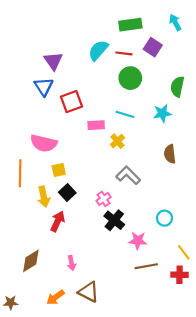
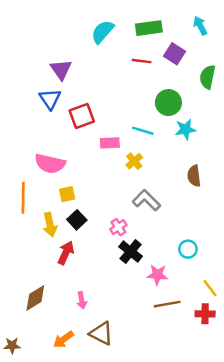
cyan semicircle: (98, 50) -> (102, 32), moved
green circle: (130, 78) -> (168, 103), moved
green semicircle: (177, 87) -> (208, 77), moved

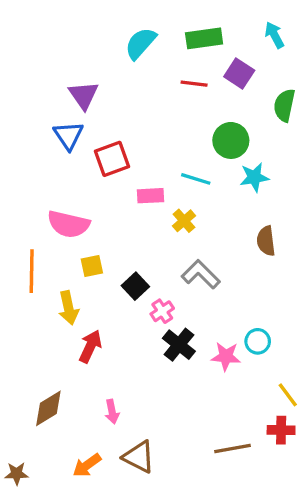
black square: (77, 220) -> (135, 286), moved
pink star: (157, 275) -> (226, 356), moved
brown line: (167, 304) -> (233, 448), moved

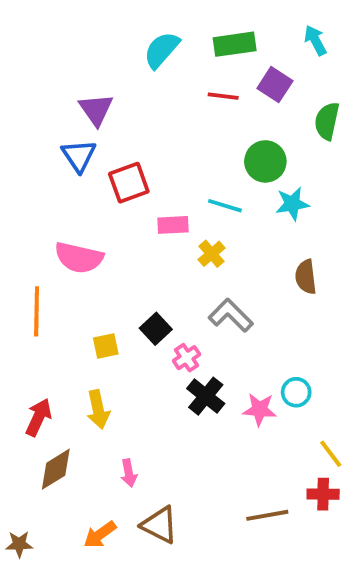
yellow square: (92, 266) -> (106, 346), moved
yellow arrow: (68, 308) -> (98, 410), moved
red arrow: (90, 346) -> (38, 417), moved

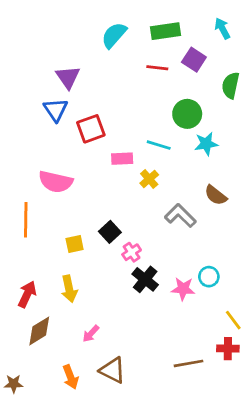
brown semicircle: (306, 277) -> (216, 195), turned -45
gray L-shape: (231, 315) -> (180, 216), moved
pink arrow: (129, 473) -> (91, 334), turned 54
orange arrow: (100, 535) -> (71, 377), turned -75

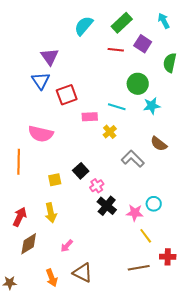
green rectangle: (165, 31) -> (122, 23), turned -35
yellow line: (233, 320) -> (146, 236), moved

